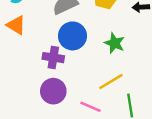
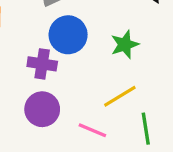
green star: (115, 43) -> (125, 44), turned 30

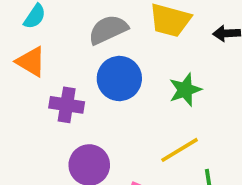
purple cross: (42, 64) -> (67, 105), moved

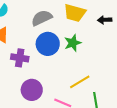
green star: (185, 90) -> (73, 43), moved

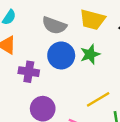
gray semicircle: (42, 18) -> (54, 25), turned -135

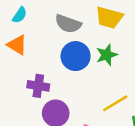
purple cross: (29, 72) -> (38, 86), moved

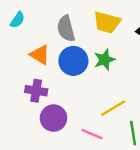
gray semicircle: (68, 24) -> (66, 29), turned 55
orange triangle: (17, 45) -> (40, 55), moved

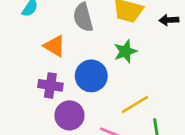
blue circle: (73, 61) -> (91, 76), moved

